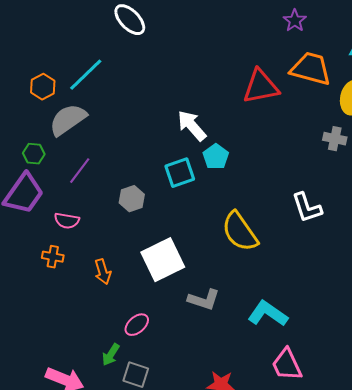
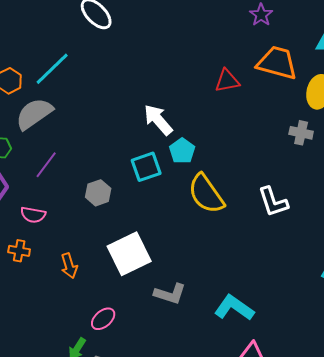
red triangle: (261, 87) -> (227, 81), size x0.7
yellow semicircle: (240, 232) -> (206, 194), moved

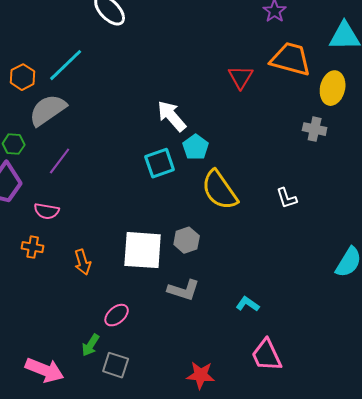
red triangle: (227, 81) -> (241, 77), turned -48
gray hexagon: (98, 193) -> (187, 240), moved
white L-shape: (273, 202) -> (287, 198), size x0.7
white square: (129, 254) -> (143, 250), turned 30
cyan L-shape: (234, 308) -> (248, 304), size x0.6

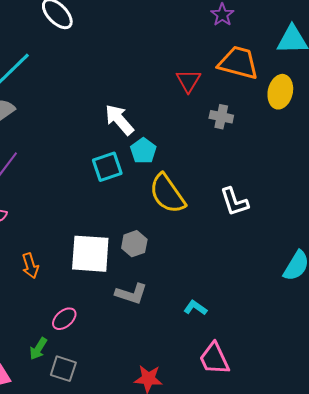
gray cross: (315, 129) -> (221, 117), moved
white L-shape: (287, 198) -> (234, 202), size x1.4

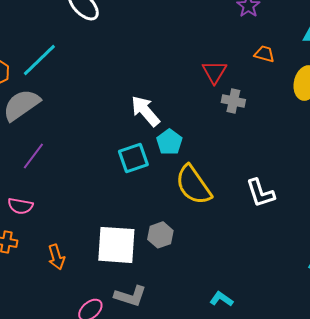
orange trapezoid: (238, 63) -> (264, 54), size x0.5
gray cross: (221, 117) -> (233, 101), moved
gray L-shape: (131, 294) -> (130, 296), moved

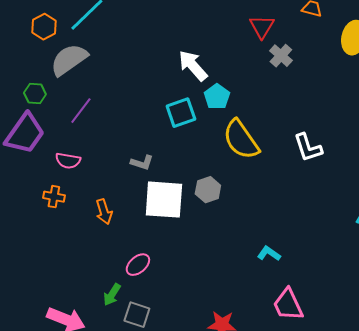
gray cross: (233, 101) -> (281, 56), turned 30
gray L-shape: (130, 296) -> (142, 163), moved, size x0.7

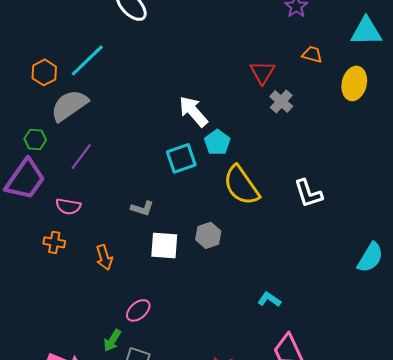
white square: (164, 200) -> (164, 245), size x0.7

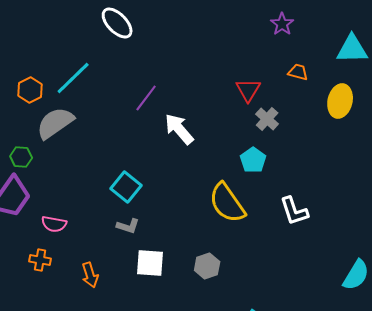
cyan pentagon: (217, 142) -> (253, 160), moved
purple line: (81, 156) -> (146, 98), moved
cyan square: (181, 158) -> (126, 187), moved, turned -32
gray hexagon: (208, 235) -> (207, 266), moved

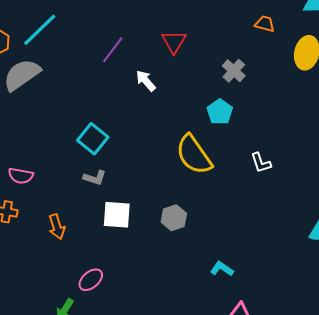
red triangle: (248, 90) -> (174, 42), moved
white arrow: (179, 129) -> (146, 81), size x0.7
white L-shape: (294, 211) -> (261, 163), size x0.7

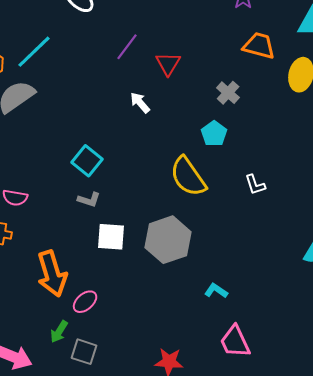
orange trapezoid: (265, 24) -> (259, 46), size x1.6
purple line: (113, 50) -> (127, 47), moved
gray hexagon: (174, 218) -> (168, 240), size x1.8
orange arrow: (57, 227) -> (52, 274), moved, size x1.8

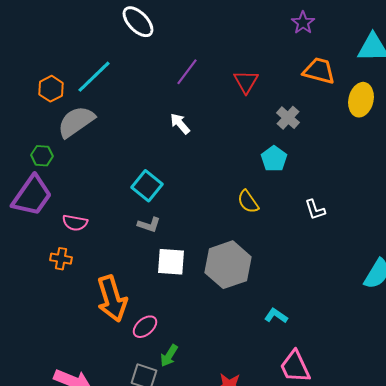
red triangle: (168, 64) -> (246, 82), moved
white arrow: (140, 103) -> (180, 124), moved
yellow semicircle: (188, 177) -> (248, 202), size x0.6
green arrow: (59, 332) -> (169, 356), moved

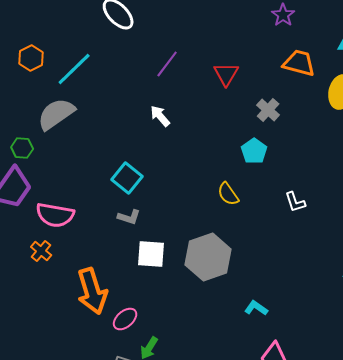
orange hexagon: (51, 89) -> (31, 58), moved
pink semicircle: (75, 223) -> (55, 215), size x1.5
orange cross: (61, 259) -> (41, 251), turned 30

